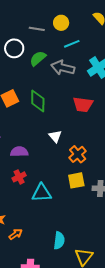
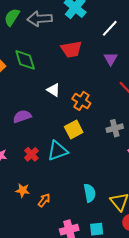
red cross: (19, 177) -> (31, 154), moved
yellow square: (76, 180) -> (74, 130), moved

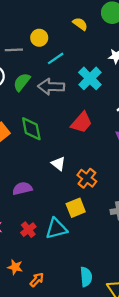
red trapezoid: (71, 49) -> (82, 122), turned -45

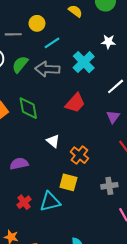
yellow square: (76, 208) -> (68, 182), turned 36

